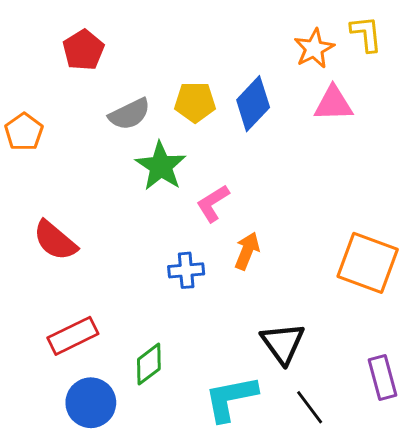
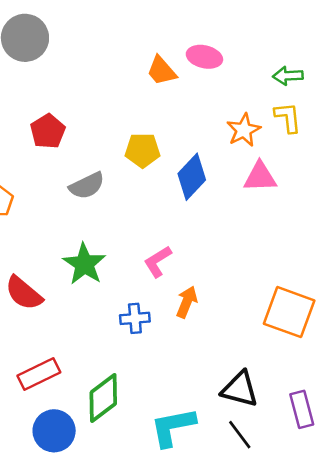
yellow pentagon: (195, 102) -> (143, 150), moved
green star: (161, 166) -> (84, 264), moved
black triangle: (283, 343) -> (240, 389), moved, turned -39
green diamond: (149, 364) -> (103, 398), size x1.4

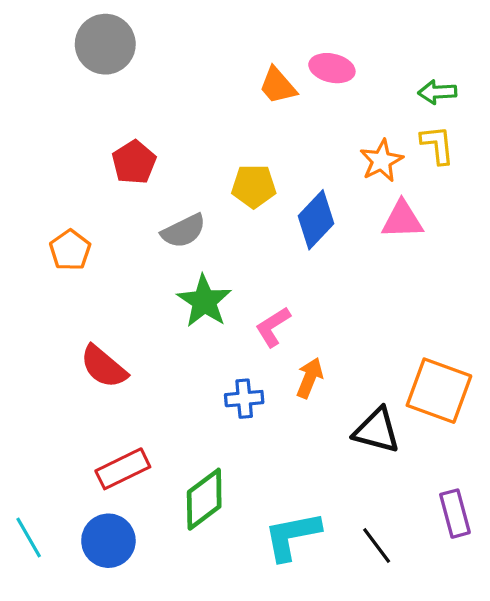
green star: (84, 264) -> (204, 301), moved
black triangle: (240, 389) -> (377, 431), moved
blue circle: (54, 431) -> (108, 541), moved

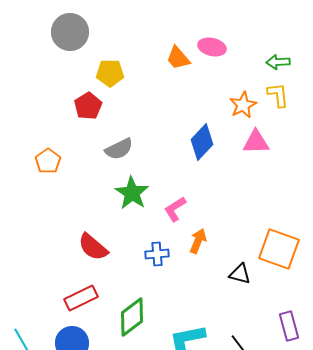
yellow pentagon: (254, 186) -> (110, 73), moved
red semicircle: (104, 367) -> (93, 247), moved
black triangle: (377, 431) -> (240, 274), size x0.7

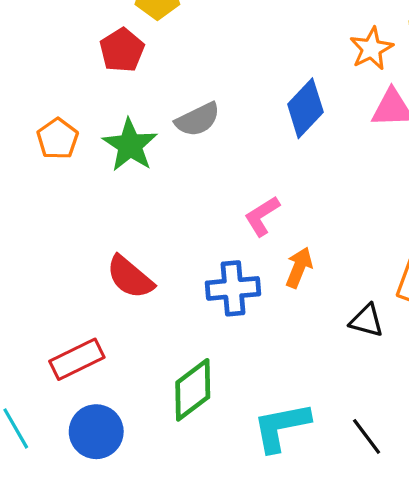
gray semicircle: (119, 149) -> (198, 119), moved
green star: (132, 193) -> (130, 145), moved
blue cross: (157, 254) -> (233, 288), size x1.4
red rectangle: (81, 298) -> (77, 359), moved

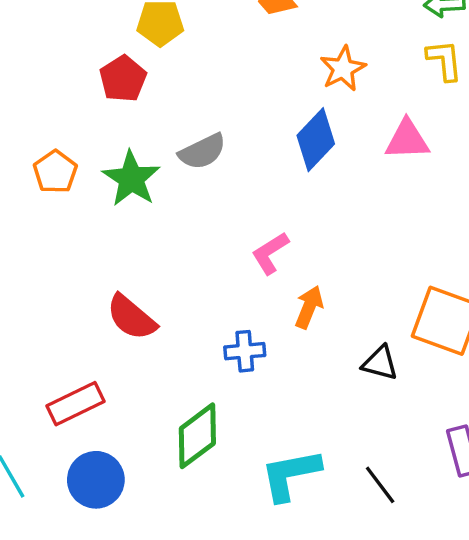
orange star: (371, 49) -> (343, 69), moved
blue cross: (233, 288) -> (245, 351), moved, size x0.7

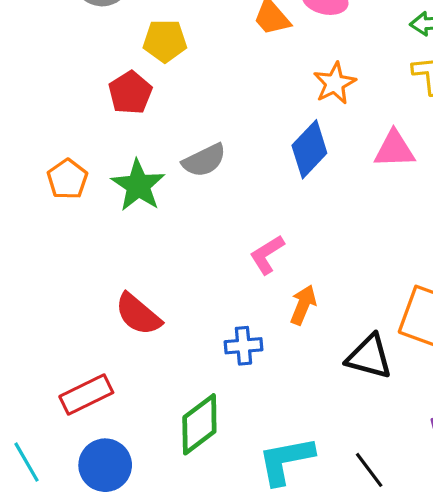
black triangle: (380, 363) -> (369, 357), size x1.4

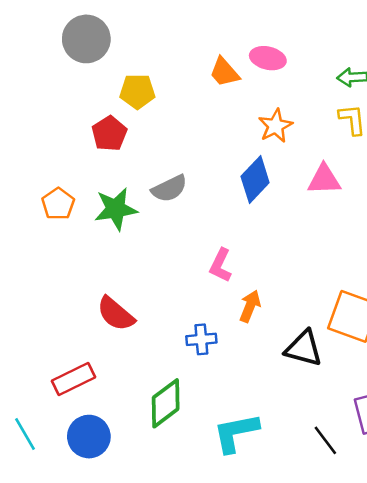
green star: (138, 185) -> (116, 209), turned 30
pink L-shape: (267, 255) -> (221, 265), turned -32
black line: (369, 470) -> (325, 440), moved

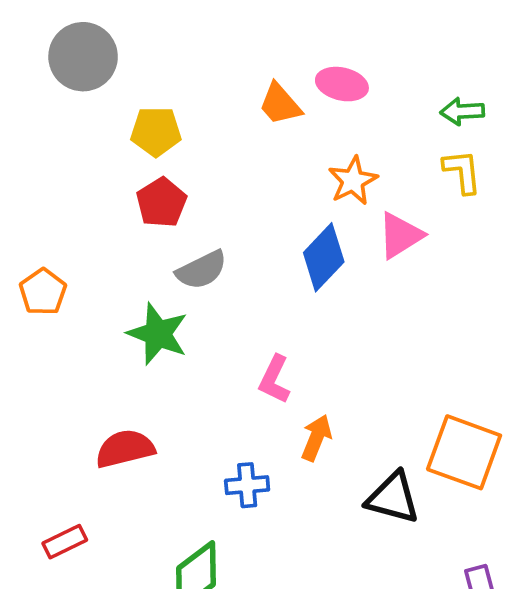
red pentagon: (109, 134) -> (161, 203), moved
pink triangle: (324, 180) -> (400, 235), moved, turned -30
green star: (116, 209) -> (158, 334), moved, turned 30
red semicircle: (116, 314) -> (125, 449), turned 126
red rectangle: (74, 379) -> (65, 542), size x0.7

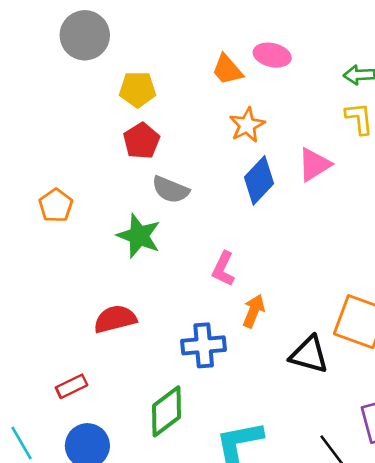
orange star: (353, 181) -> (247, 125), moved
gray semicircle: (202, 270) -> (171, 190), turned 48
blue cross: (247, 485) -> (204, 345), size x1.4

